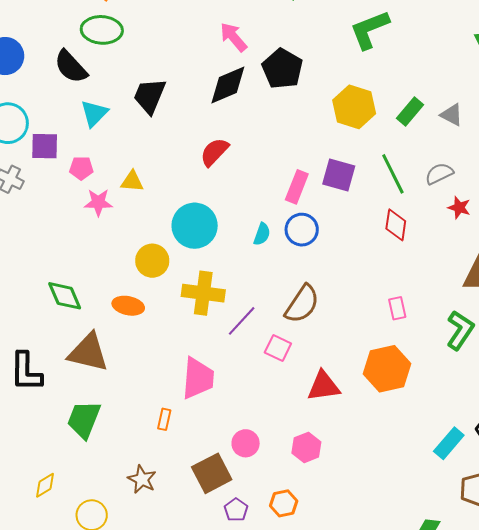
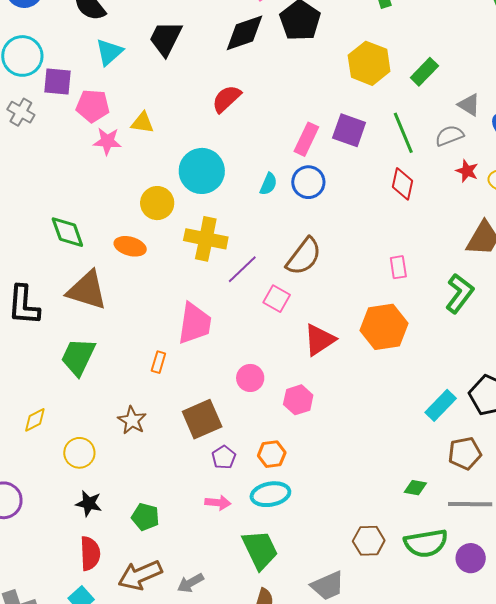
gray triangle: (452, 115) -> (469, 105), moved
pink pentagon: (81, 168) -> (93, 106), size x1.4
red triangle: (324, 386) -> (320, 340), turned -30
pink circle: (246, 443) -> (250, 378), moved

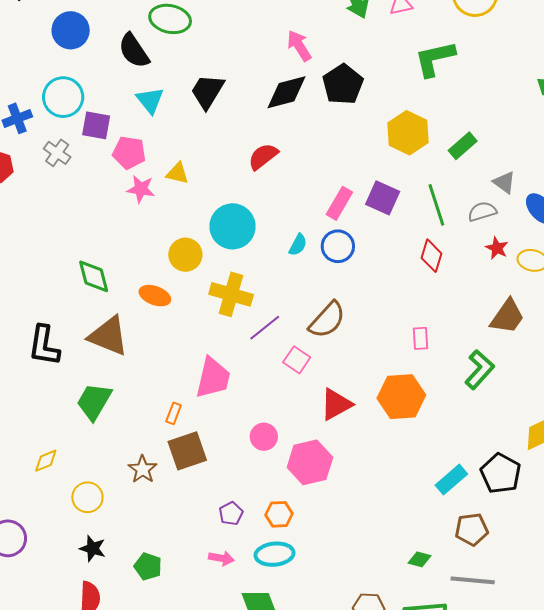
cyan triangle: (109, 52) -> (150, 100), turned -32
pink hexagon: (298, 400) -> (310, 462), size x1.5
brown square: (202, 419) -> (187, 451), moved

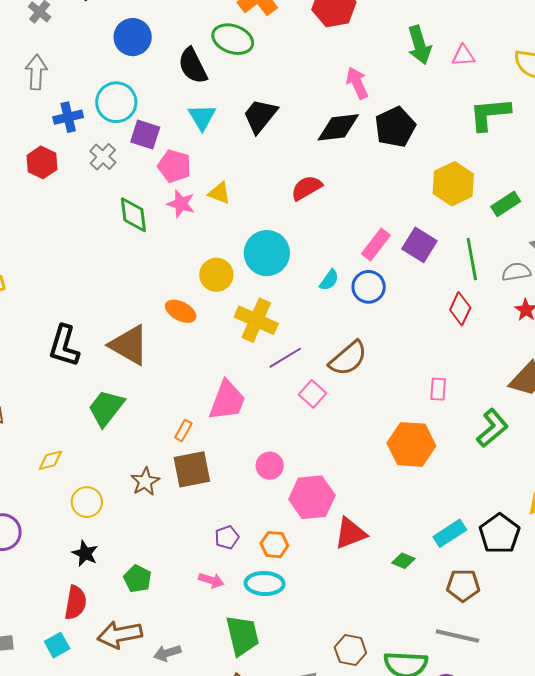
green diamond: (94, 276) -> (133, 215), moved
red triangle: (336, 404) -> (350, 533), moved
green diamond: (419, 559) -> (403, 561), moved

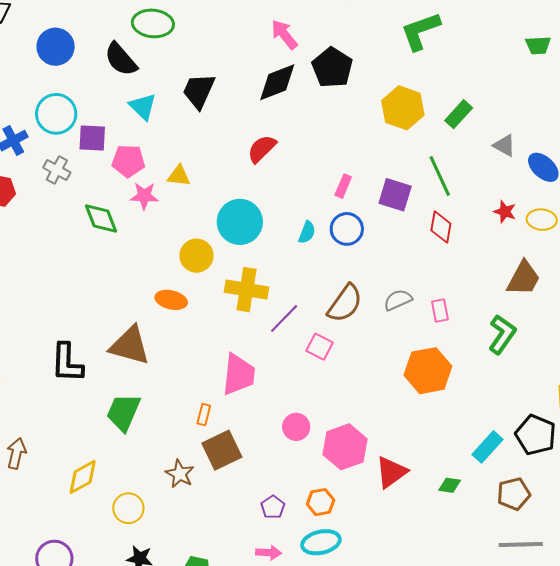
pink rectangle: (376, 244) -> (343, 186), size x0.7
purple square: (419, 245) -> (395, 195), moved
gray semicircle: (516, 272) -> (398, 300), moved
yellow diamond: (50, 460) -> (83, 477), size x1.4

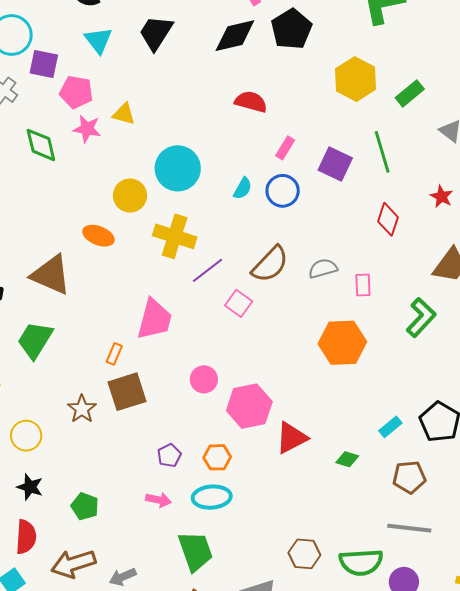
red semicircle: (262, 149) -> (251, 102), moved, turned 52
red diamond: (441, 227) -> (388, 219), moved
cyan rectangle: (488, 447) -> (390, 427), size x0.7

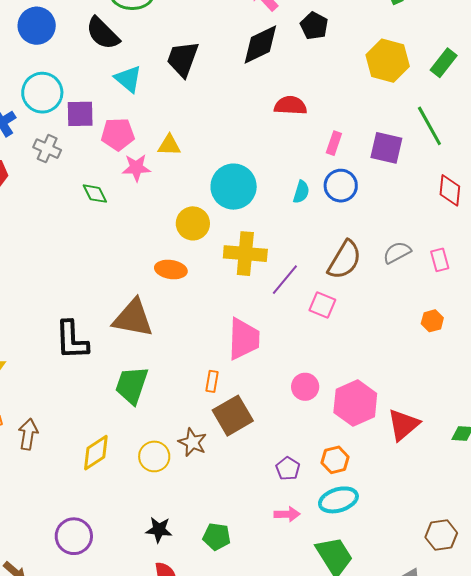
black pentagon: (291, 29) -> (314, 26), size x0.7
green diamond: (41, 145) -> (95, 194), size x0.7
orange hexagon: (342, 343) -> (432, 321), size x0.5
yellow circle: (26, 436) -> (154, 456), moved

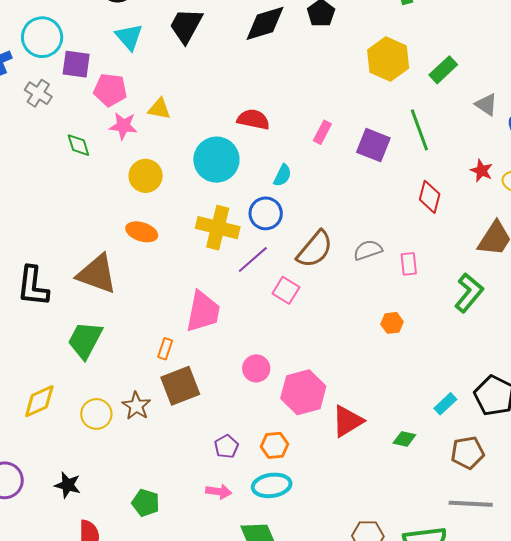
red semicircle: (290, 106) -> (253, 119), moved
blue circle: (341, 186) -> (266, 213), moved
yellow circle: (193, 223) -> (146, 176), moved
black star: (159, 530) -> (68, 485), moved

